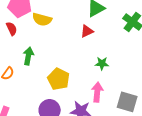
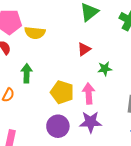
red triangle: (87, 31) -> (84, 49), moved
pink arrow: (97, 92) -> (89, 93), moved

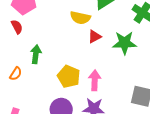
yellow semicircle: (35, 33) -> (80, 18), moved
green star: (105, 69) -> (124, 43), moved, size x1.6

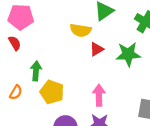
yellow pentagon: (69, 76) -> (52, 92), moved

